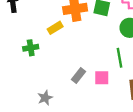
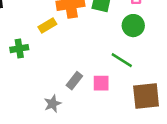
green line: (120, 58) -> (122, 60), turned -48
gray star: (45, 98) -> (53, 104), moved

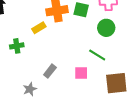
gray rectangle: (74, 81) -> (50, 71), moved
gray star: (53, 104) -> (30, 89), moved

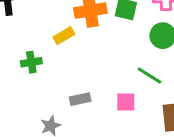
gray rectangle: (50, 71) -> (80, 99), turned 40

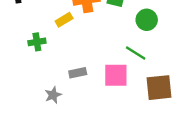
pink square: (126, 102) -> (116, 75), size x1.5

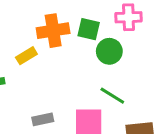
green circle: (147, 20) -> (109, 51), moved

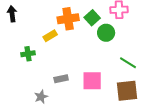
green square: (89, 29) -> (92, 18), turned 35
green line: (112, 96) -> (128, 63), moved

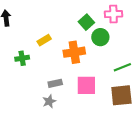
orange cross: (68, 19) -> (74, 52), moved
green line: (128, 63) -> (122, 67), turned -54
gray star: (41, 97) -> (49, 101), moved

